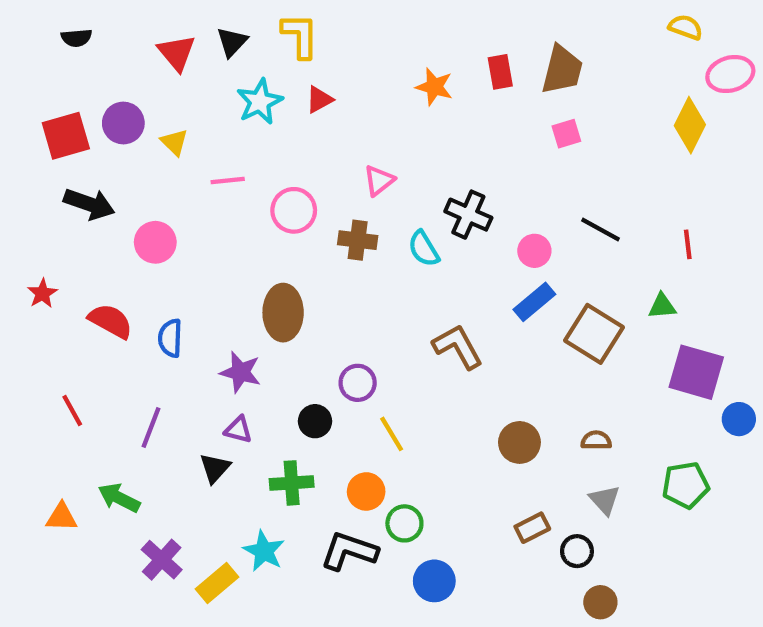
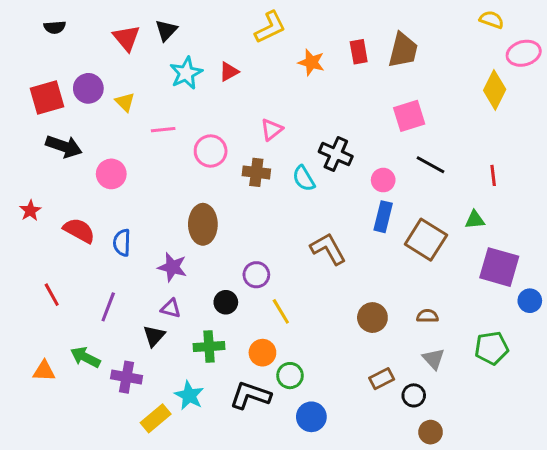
yellow L-shape: (300, 36) -> (270, 27), moved, turned 64
pink square: (566, 134) -> (409, 116), moved, size x1.5
blue rectangle: (534, 302) -> (383, 217), turned -36
purple cross: (162, 560) -> (127, 377), moved, turned -32

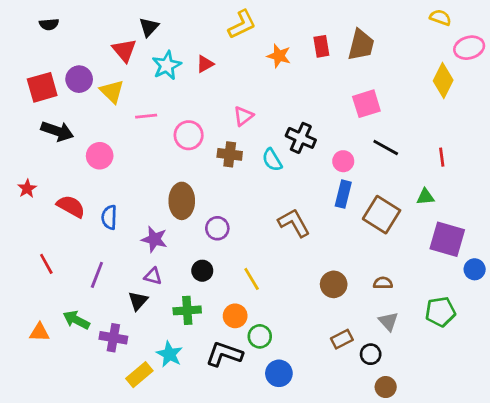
red triangle: (127, 38) -> (124, 50), moved
yellow triangle: (125, 102) -> (112, 91), size x1.4
purple circle: (256, 275) -> (217, 228), moved

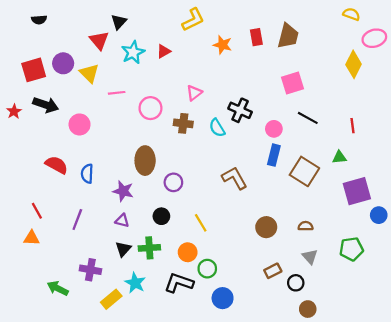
red star: (27, 189) -> (14, 111), moved
purple square: (447, 239) -> (357, 191), turned -32
black triangle: (138, 301) -> (123, 249), moved
green arrow: (76, 320) -> (58, 288), moved
orange triangle: (39, 332) -> (31, 238), moved

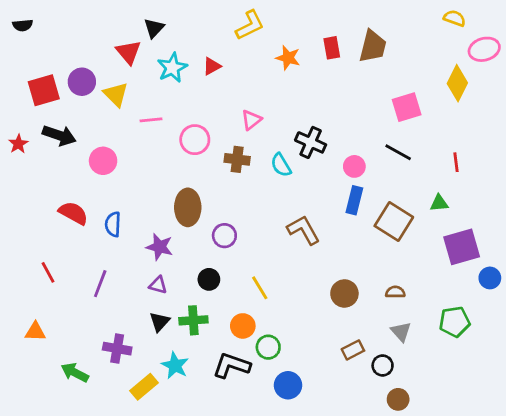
black semicircle: (39, 20) -> (23, 25), moved
pink square: (292, 83) -> (407, 107), moved
orange triangle: (31, 238) -> (35, 332), moved

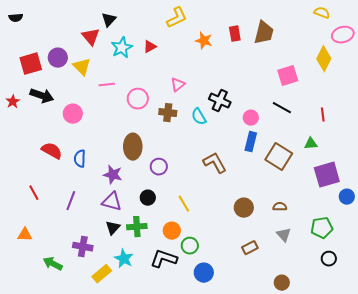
purple triangle: (158, 285) -> (112, 202), size x1.5
black circle: (383, 365) -> (329, 259), moved

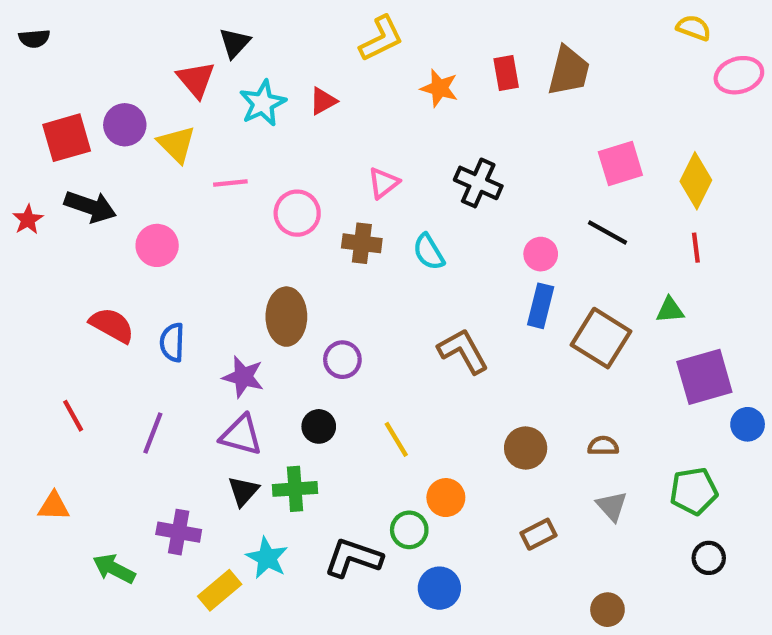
yellow diamond: (324, 59) -> (696, 181), moved
black cross: (220, 101) -> (478, 183), moved
orange circle: (172, 231) -> (446, 498), moved

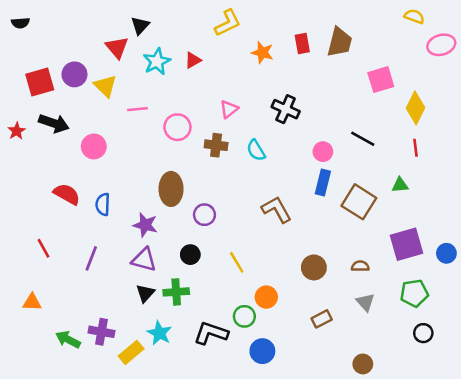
pink square: (620, 164) -> (381, 80), moved
purple square: (704, 377) -> (407, 244), moved
purple cross: (179, 532) -> (102, 332), moved

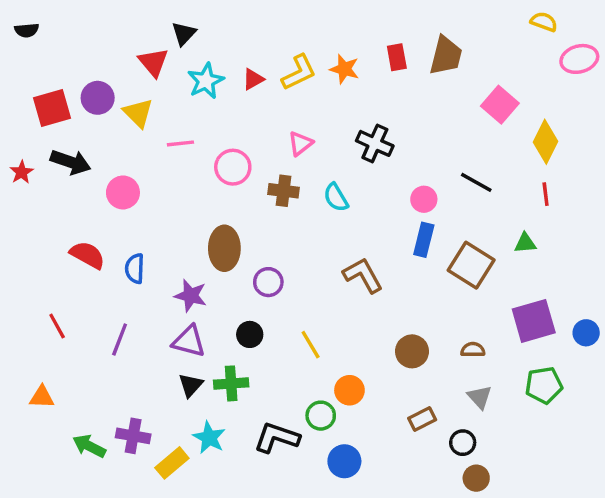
yellow L-shape: (228, 23) -> (299, 72), moved
pink square: (381, 80) -> (500, 105), turned -32
black circle: (423, 333) -> (463, 443), moved

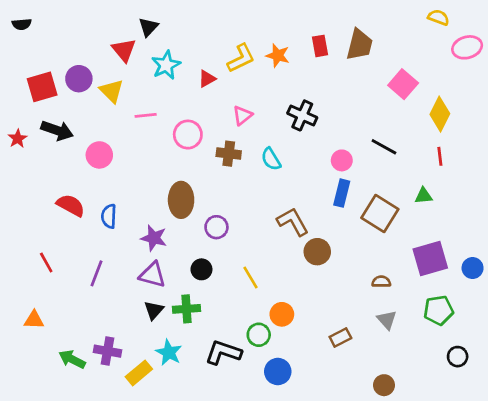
red triangle: (253, 79) -> (207, 79), moved
brown circle: (412, 351) -> (317, 252), moved
black circle: (463, 443) -> (458, 357), moved

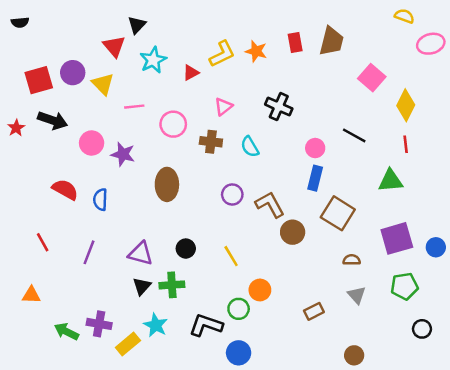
green triangle: (423, 196) -> (391, 181), size x1.5
brown square: (380, 214) -> (338, 213), moved
purple circle: (216, 227) -> (232, 194), moved
purple star: (154, 238) -> (123, 154), moved
blue circle: (278, 372) -> (239, 353), moved

